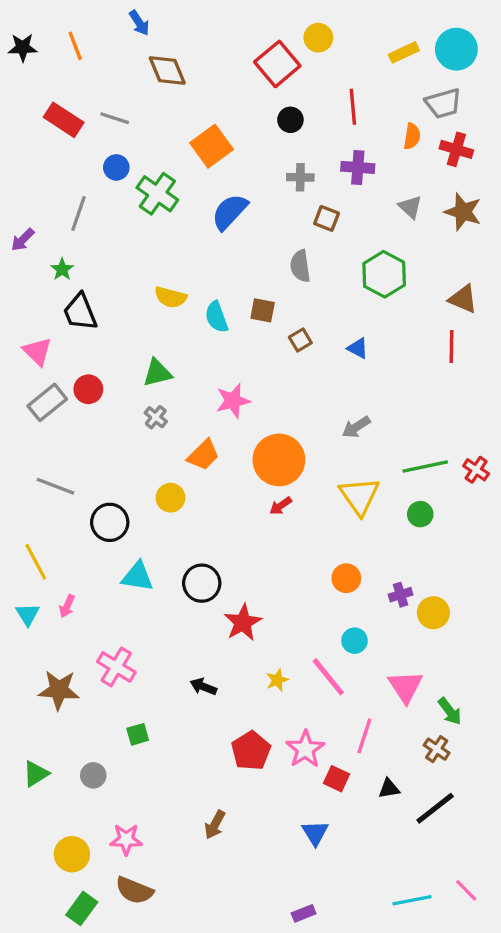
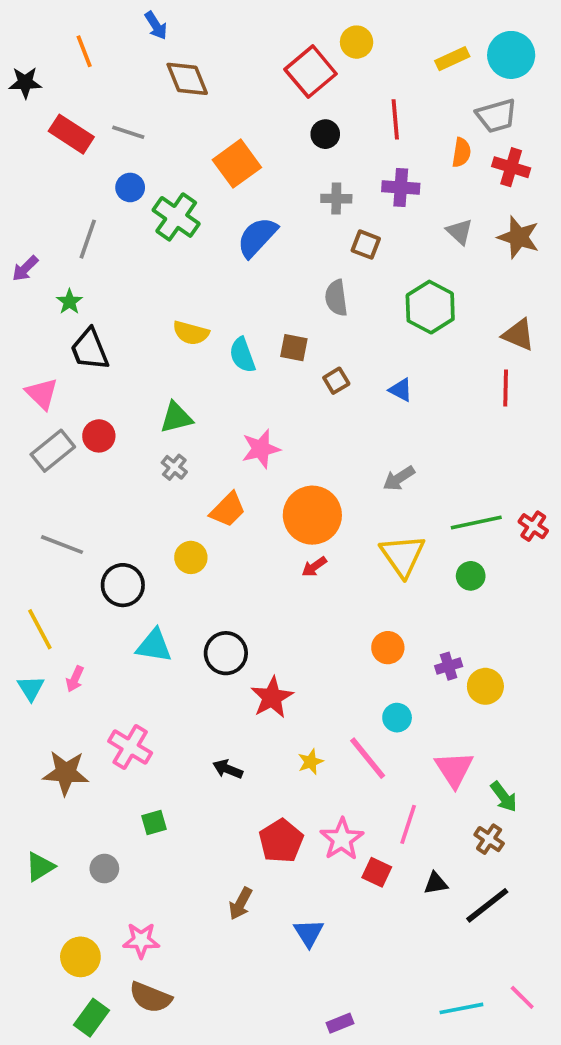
black star: (23, 48) -> (25, 83), moved
brown arrow: (215, 825) -> (241, 904), moved
blue triangle: (315, 833) -> (309, 933), moved

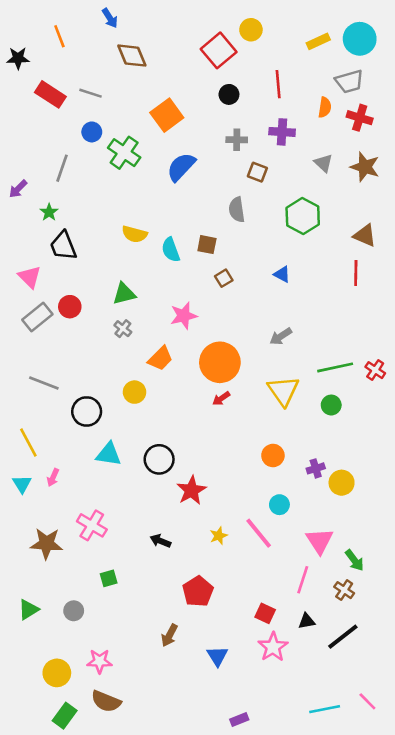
brown square: (336, 381) -> (224, 278), moved
pink line: (408, 824) -> (303, 580), moved
pink star: (342, 839) -> (273, 647), moved

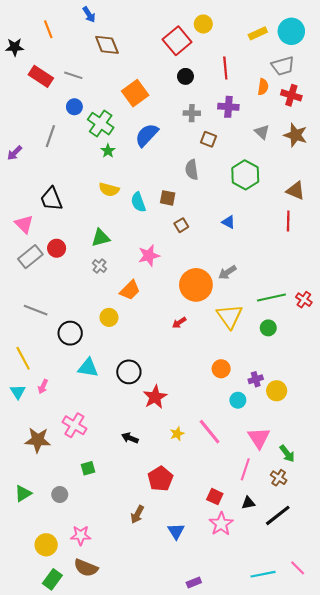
green star: (49, 212) -> (108, 151), moved
orange circle: (220, 362) -> (196, 285), moved
cyan circle: (279, 505) -> (238, 400), moved

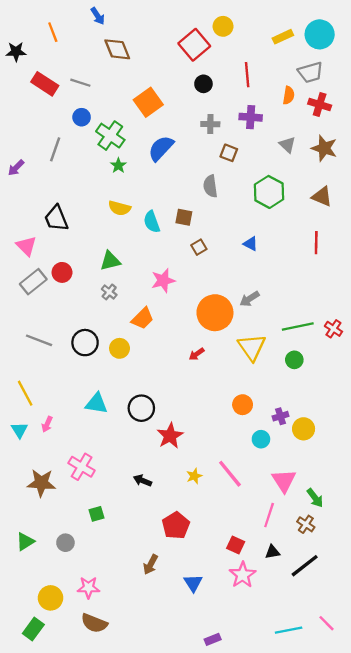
brown triangle: (296, 191) -> (322, 197), moved
black circle: (70, 333) -> (85, 343), moved
green rectangle: (52, 579) -> (33, 629), moved

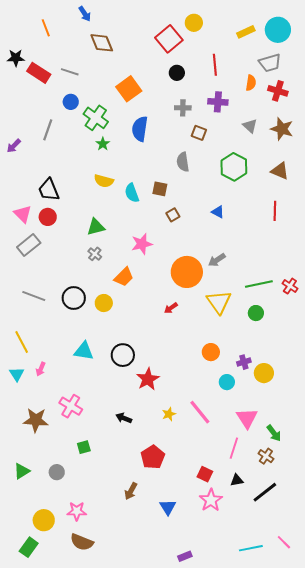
black star: (16, 52) -> (16, 58), moved
blue semicircle: (161, 148) -> (140, 129), turned -35
red circle: (62, 272) -> (48, 217), moved

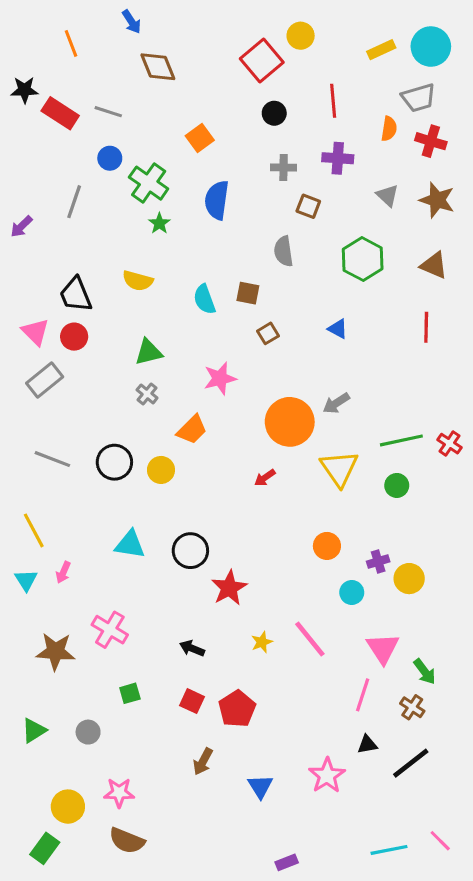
orange square: (129, 89) -> (200, 138), size x0.7
yellow semicircle: (104, 181) -> (138, 281), moved
red square: (205, 474) -> (192, 701), moved

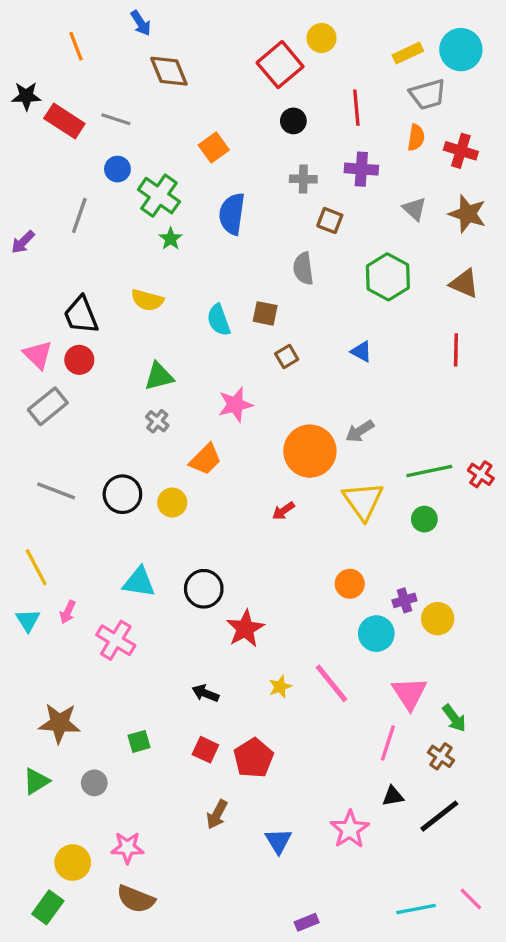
gray trapezoid: (418, 98) -> (428, 94), moved
cyan circle: (352, 592) -> (376, 634), size x1.4
pink cross: (110, 630) -> (116, 640), moved
brown star: (56, 651) -> (59, 723), moved

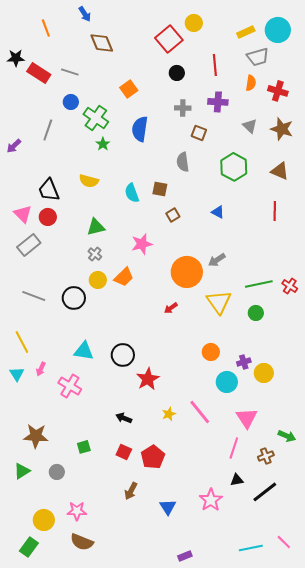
yellow circle: (172, 503) -> (98, 280), moved
green arrow: (454, 718) -> (287, 436), moved, turned -30
brown cross: (441, 756) -> (266, 456), turned 35

